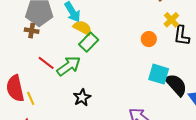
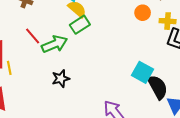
yellow cross: (171, 20) -> (168, 21), turned 35
orange circle: (149, 39) -> (143, 13), moved

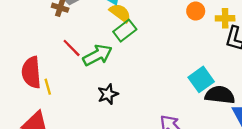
cyan square: (143, 72) -> (201, 79), turned 30
black semicircle: (158, 87) -> (220, 95), turned -50

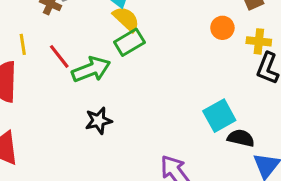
yellow line: (48, 87) -> (23, 44), moved
black semicircle: (220, 95) -> (241, 138), size x0.7

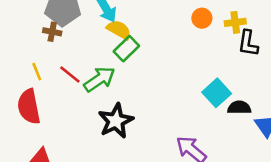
black star: (99, 121) -> (116, 121), size x1.5

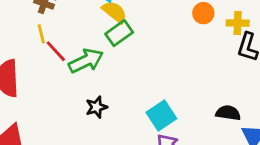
yellow line: (37, 72) -> (41, 34), moved
cyan square: (217, 93) -> (161, 116), moved
black star: (116, 121) -> (96, 107), size x0.6

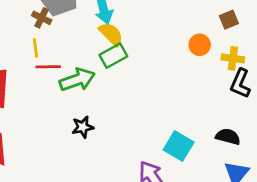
red line: (56, 51) -> (48, 67), turned -55
black semicircle: (228, 113) -> (228, 137), moved
cyan square: (161, 116) -> (179, 146), moved, turned -32

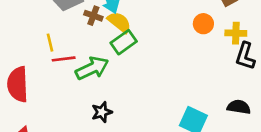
brown cross: (42, 18) -> (93, 16), moved

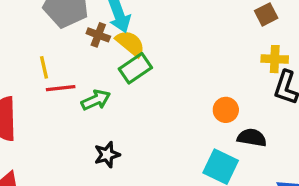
orange circle: (203, 24) -> (226, 110), moved
green arrow: (92, 68) -> (96, 100), size x0.7
black semicircle: (239, 107) -> (252, 138), moved

